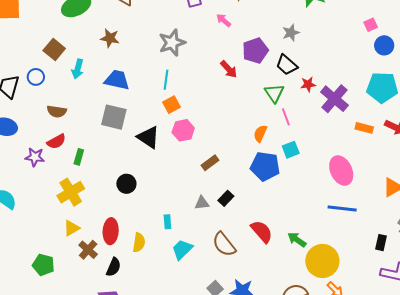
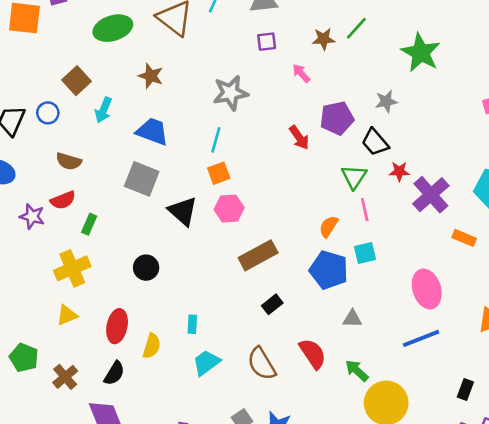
brown rectangle: (210, 163) -> (258, 255), size x1.6
gray triangle: (202, 203) -> (352, 319), moved
blue line: (342, 209) -> (421, 338), turned -36
brown cross: (88, 250) -> (65, 377), moved

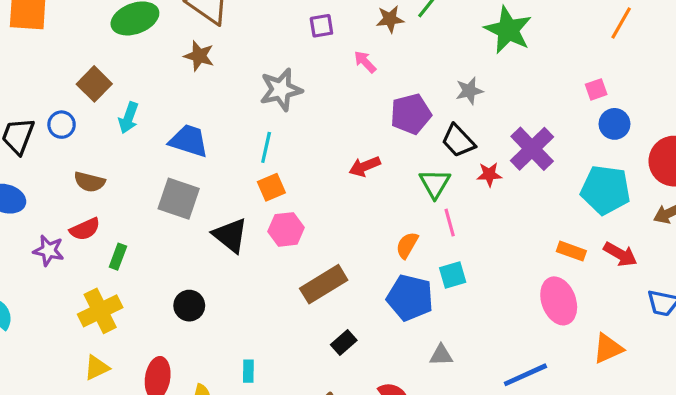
brown star: (151, 76) -> (199, 56), moved
red arrow: (299, 138) -> (365, 166), moved, turned 105
purple cross: (431, 195) -> (532, 149), moved
pink ellipse: (427, 289) -> (559, 301), moved

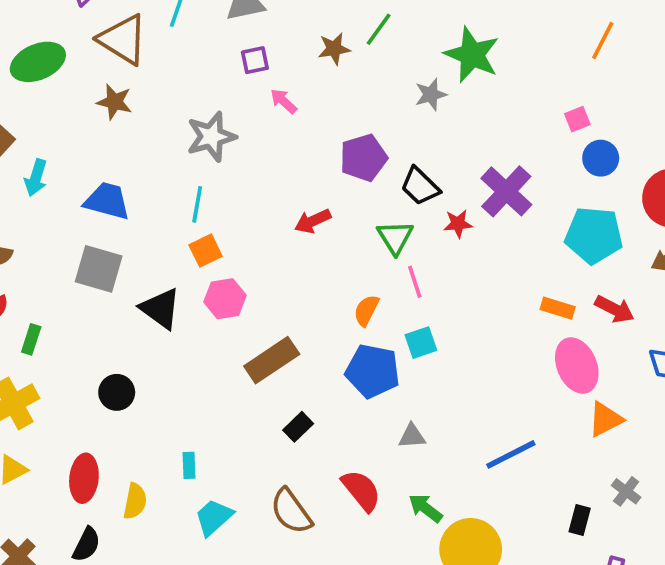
pink arrow: (365, 62) -> (284, 101), moved
gray star: (469, 91) -> (431, 94), moved
pink ellipse: (559, 301) -> (577, 365), moved

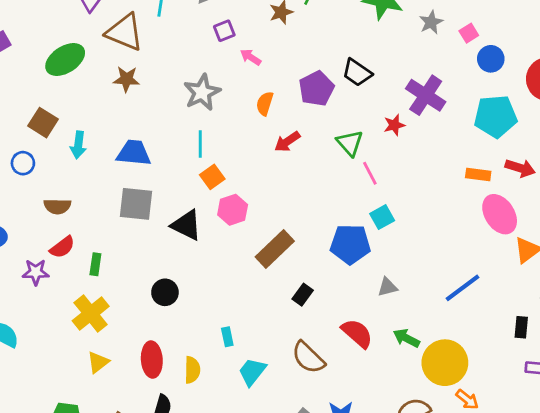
gray star: (431, 94) -> (431, 22), moved
black trapezoid: (420, 186) -> (357, 73), moved
orange semicircle: (366, 310) -> (265, 104), moved

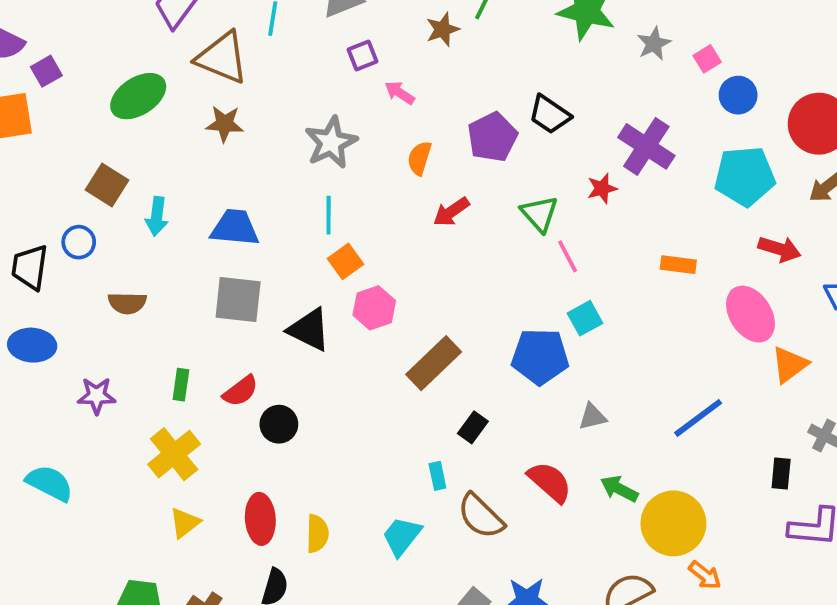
orange rectangle: (478, 174) -> (678, 265), moved
red semicircle: (62, 247) -> (241, 391), moved
cyan rectangle: (227, 337) -> (437, 476), moved

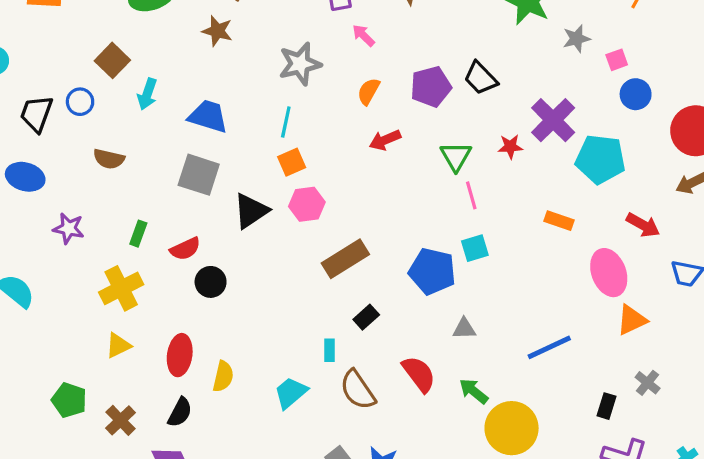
cyan pentagon: (745, 176) -> (600, 159), moved
black triangle: (309, 330) -> (251, 211), turned 48

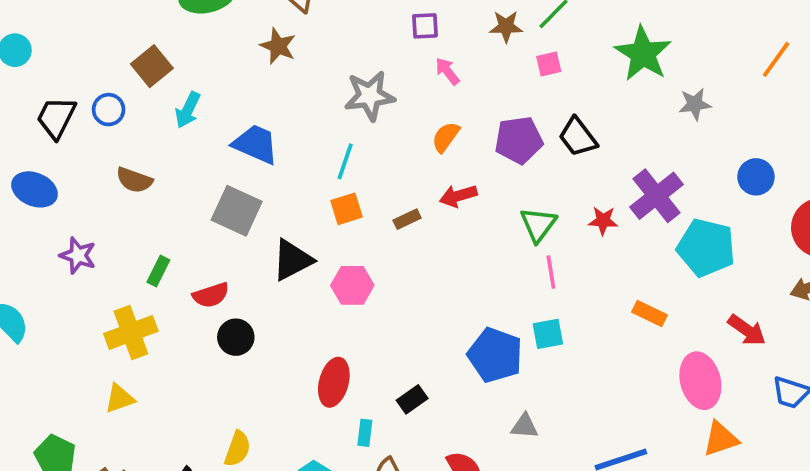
pink square: (617, 60) -> (549, 64), moved
pink hexagon: (307, 204) -> (352, 285), moved
brown rectangle: (345, 259) -> (407, 219), moved, size x0.5
red ellipse: (180, 355) -> (334, 382), moved

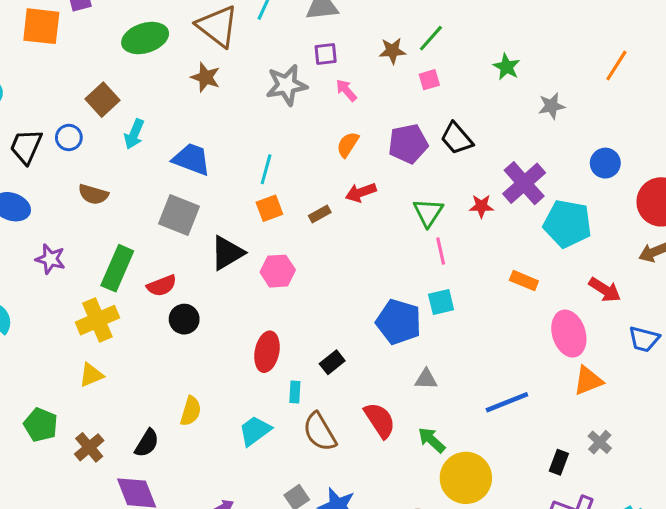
green star: (643, 54) -> (507, 67), size x0.6
gray star: (370, 96) -> (287, 85), moved
green rectangle: (158, 271) -> (117, 268), size x1.8

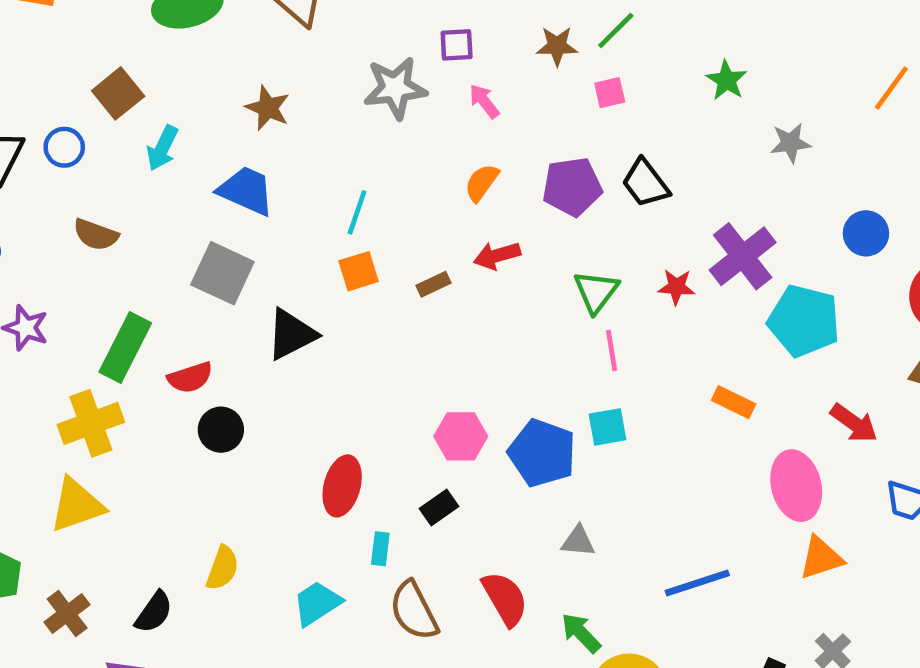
brown star: (206, 77) -> (268, 108), moved
pink hexagon: (278, 271) -> (461, 436), moved
yellow triangle: (91, 375) -> (77, 505), size x1.5

